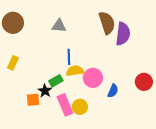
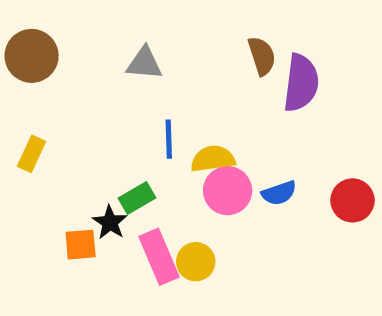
brown semicircle: (107, 23) -> (262, 56), size x0.7
yellow semicircle: (75, 71) -> (213, 159), moved
blue semicircle: (113, 91) -> (279, 193), moved, turned 48

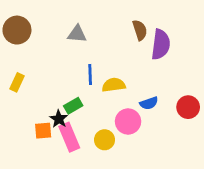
pink circle: (228, 191) -> (128, 121), moved
pink rectangle: (159, 257) -> (69, 137), moved

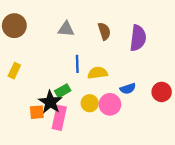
brown semicircle: (140, 30) -> (104, 31), moved
black star: (59, 119) -> (50, 102), size x1.5
pink rectangle: (69, 137) -> (59, 118), turned 35
yellow circle: (105, 140) -> (90, 103), moved

